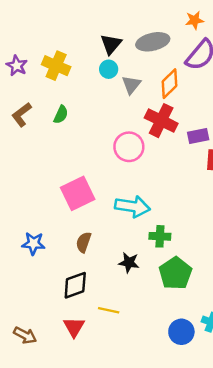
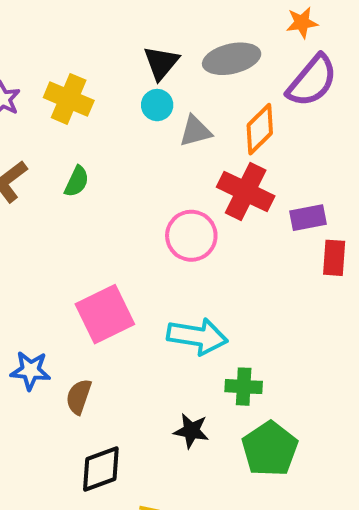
gray triangle: (131, 85) -> (195, 131), turned 36
brown semicircle: (84, 242) -> (79, 397), moved
blue star: (33, 243) -> (30, 370), moved

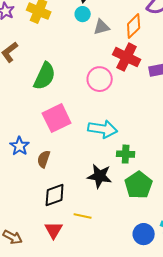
green semicircle: (77, 181) -> (45, 76), moved, size x1.8
blue star: (30, 370) -> (20, 146), turned 30
black star: (191, 431) -> (100, 176), size x1.4

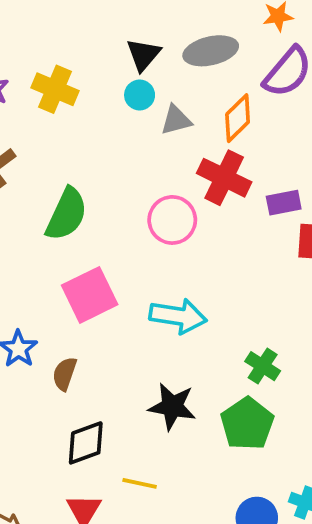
green cross: (126, 154) -> (263, 366), moved, turned 30

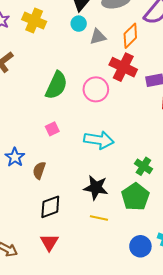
green semicircle: (67, 214) -> (56, 85), moved
pink square: (90, 295) -> (52, 129), size x0.5
yellow line: (140, 483) -> (99, 218), moved

